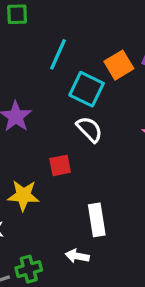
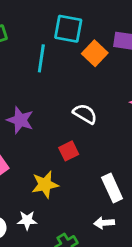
cyan square: (87, 89) -> (68, 29), moved

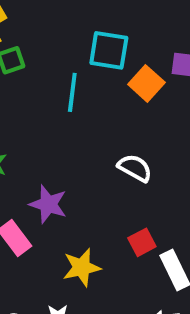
purple star: (20, 120) -> (48, 204), moved
red square: (69, 151) -> (142, 242), moved

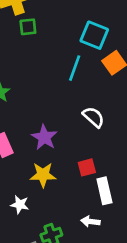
cyan line: (72, 92) -> (75, 68), moved
purple star: (48, 204) -> (44, 137), moved

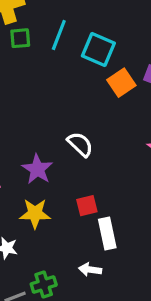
cyan line: (75, 68) -> (59, 35), moved
white semicircle: (94, 117) -> (80, 144), moved

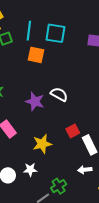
orange square: (121, 83) -> (36, 55), moved, turned -30
purple star: (37, 169) -> (35, 101), moved

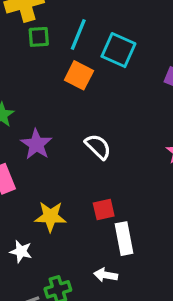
purple star: (35, 101) -> (36, 144), moved

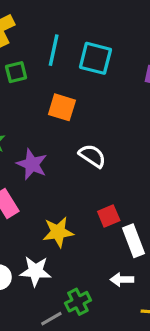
green square: (39, 37) -> (16, 72), moved
orange square: (79, 75) -> (62, 107), moved
white star: (21, 251) -> (35, 271), size x1.4

